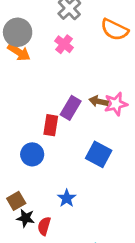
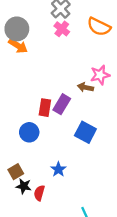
pink cross: (64, 44) -> (62, 29), moved
pink star: (116, 104) -> (100, 75), moved
purple rectangle: (71, 108) -> (62, 104), moved

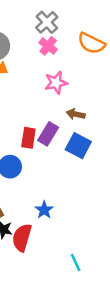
pink star: (100, 75) -> (56, 83), moved
blue square: (85, 132) -> (78, 146), moved
red semicircle: (39, 193) -> (22, 238), size x1.5

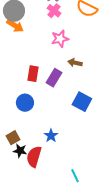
red rectangle: (28, 138) -> (33, 74), moved
blue square: (78, 146) -> (82, 102), moved

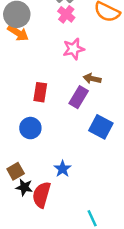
purple rectangle: (54, 78) -> (79, 97), moved

